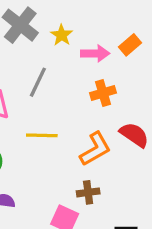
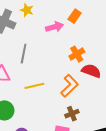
yellow star: (62, 35) -> (27, 10), moved
orange cross: (103, 93) -> (77, 54), moved

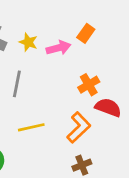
yellow star: (27, 10) -> (28, 42), moved

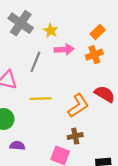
pink arrow: (59, 48) -> (64, 49), moved
orange cross: (89, 85) -> (94, 55), moved

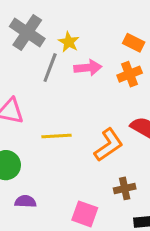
orange rectangle: (98, 32) -> (134, 43), turned 72
gray line: (35, 62) -> (50, 68), moved
brown cross: (75, 136) -> (125, 188), moved

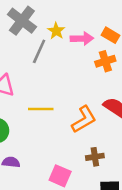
pink arrow: (88, 68) -> (82, 39), moved

